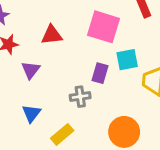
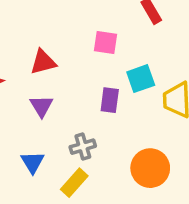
pink square: (104, 27) -> (106, 42), size x0.6
purple triangle: (31, 70) -> (41, 106), moved
gray cross: (80, 97) -> (83, 147), moved

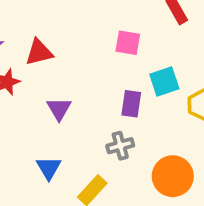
red triangle: (43, 62) -> (39, 52), moved
gray cross: (83, 147) -> (120, 146), moved

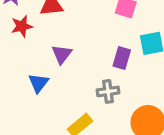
blue triangle: (49, 168) -> (38, 83), moved

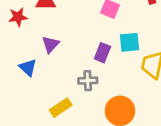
blue triangle: (38, 83) -> (28, 68), turned -30

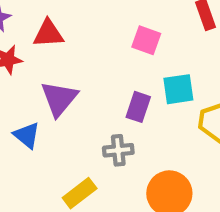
purple triangle: (50, 44) -> (59, 99), size x1.4

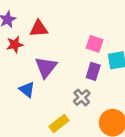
pink square: (146, 40) -> (95, 44), moved
gray cross: (118, 150) -> (82, 97), turned -35

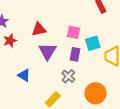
red triangle: (39, 28) -> (39, 29), moved
purple triangle: (46, 67) -> (47, 51), moved

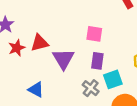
red triangle: (39, 29) -> (40, 43), moved
cyan square: (93, 43) -> (113, 79), moved

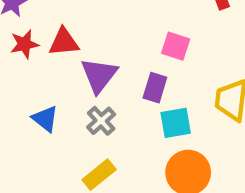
pink square: (94, 34) -> (176, 46), moved
gray cross: (91, 88) -> (101, 121), moved

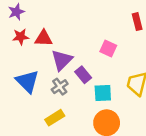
purple rectangle: (155, 88) -> (83, 75), moved, turned -63
blue triangle: (45, 119) -> (27, 81), size x1.5

